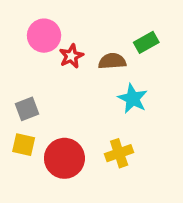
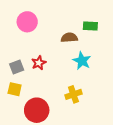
green rectangle: (146, 42) -> (90, 26), turned 32
red star: (71, 56) -> (39, 63), moved
red circle: (64, 158) -> (37, 110), moved

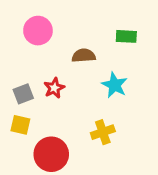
brown semicircle: (69, 38) -> (84, 56), moved

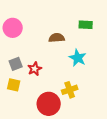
pink circle: (38, 31) -> (13, 28), moved
red star: (54, 88) -> (35, 69), moved
red circle: (51, 154) -> (49, 104), moved

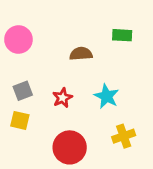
cyan star: (78, 58) -> (107, 96), moved
red star: (35, 69) -> (62, 98), moved
yellow cross: (70, 90) -> (124, 136), moved

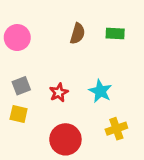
brown semicircle: (81, 54) -> (78, 34), moved, turned 110

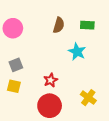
cyan star: (100, 91) -> (77, 52), moved
red star: (59, 92) -> (51, 80), moved
yellow cross: (116, 129) -> (88, 98), turned -35

